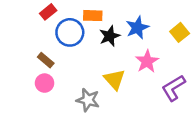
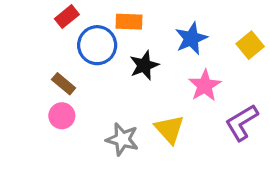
black star: (110, 36) -> (144, 65), moved
yellow triangle: (114, 79) -> (169, 129), moved

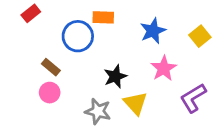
red rectangle: (67, 17) -> (31, 13), moved
black star: (144, 65) -> (115, 76), moved

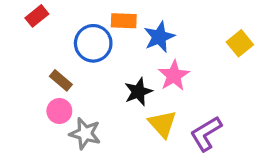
blue star: (153, 31) -> (159, 37), moved
pink star: (164, 68) -> (174, 76), moved
purple L-shape: (193, 98) -> (206, 134), moved
gray star: (98, 111) -> (85, 134), moved

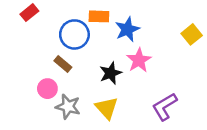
brown rectangle: (61, 80) -> (63, 64), moved
yellow triangle: (162, 124) -> (107, 108), moved

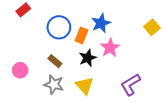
orange rectangle: (99, 16) -> (81, 35), moved, turned -70
brown rectangle: (63, 64) -> (55, 61), moved
pink circle: (47, 89) -> (20, 70), moved

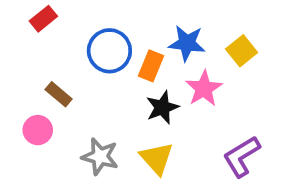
blue star: (101, 23) -> (187, 43), turned 30
yellow square: (152, 27) -> (242, 51), moved
brown rectangle: (55, 61) -> (59, 94), moved

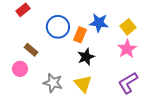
pink star: (204, 89) -> (127, 49), moved

